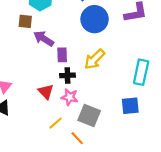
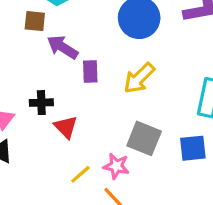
black cross: (67, 75) -> (41, 103), moved
pink star: (70, 97) -> (116, 166), moved
gray square: (89, 115) -> (144, 138), moved

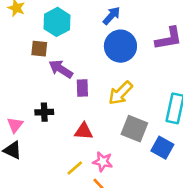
red triangle: (66, 127) -> (84, 131), moved, turned -42
gray square: (144, 138) -> (134, 129), moved
blue square: (193, 148) -> (162, 148), turned 35

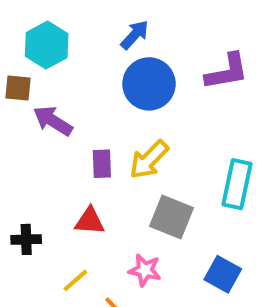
purple rectangle: (82, 88) -> (102, 164), moved
black cross: (44, 112) -> (26, 239), moved
blue square: (162, 148) -> (223, 274), moved
pink star: (103, 162) -> (145, 270), moved

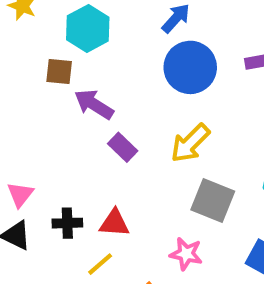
purple rectangle: (102, 164) -> (123, 147), moved, turned -44
red triangle: (90, 221) -> (114, 223), moved
yellow line: (75, 280) -> (100, 264), moved

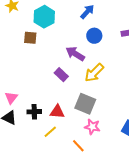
blue circle: (190, 67) -> (94, 36), size x0.6
purple arrow: (94, 104) -> (75, 54), moved
gray square: (213, 201) -> (85, 104), moved

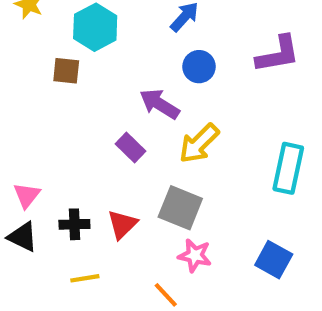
red triangle: (57, 112) -> (122, 224), turned -49
yellow line: (50, 132) -> (85, 278), moved, turned 32

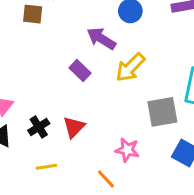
gray square: (180, 208) -> (162, 112), moved, turned -32
black cross: (74, 224) -> (39, 127), turned -30

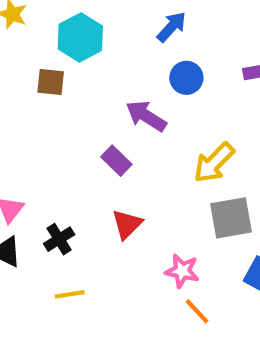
yellow arrow: (130, 67) -> (214, 163), moved
red triangle: (74, 127) -> (127, 224), moved
orange line: (106, 179) -> (197, 311), moved

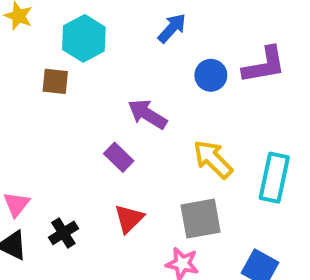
blue circle: (186, 78) -> (211, 75), moved
yellow arrow: (214, 163) -> (213, 159), turned 90
gray square: (231, 218) -> (201, 219), moved

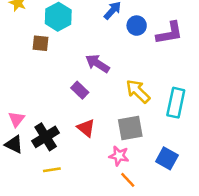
blue circle: (211, 75) -> (137, 26), moved
red triangle: (129, 219) -> (86, 128), turned -36
black cross: (63, 233) -> (46, 137), size x1.5

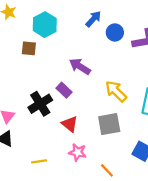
black cross: (46, 137) -> (40, 104), moved
pink star: (119, 156) -> (78, 152), moved

